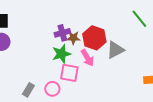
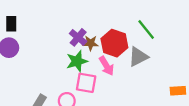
green line: (139, 19) -> (146, 30), moved
purple cross: (62, 33) -> (78, 37), turned -35

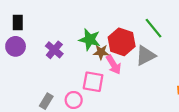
purple cross: (78, 37) -> (54, 50), moved
brown star: (91, 43) -> (101, 52), moved
green star: (77, 61) -> (90, 40), moved, turned 30

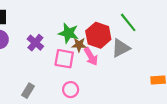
pink square: (93, 82) -> (64, 59), moved
pink circle: (74, 100) -> (71, 90), moved

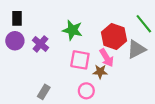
green star: (68, 33) -> (72, 30), moved
purple cross: (35, 43) -> (40, 44), moved
brown star: (79, 45) -> (100, 72), moved

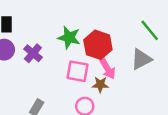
red hexagon: (114, 36) -> (98, 45), moved

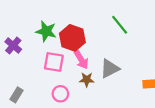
gray triangle: (141, 59) -> (110, 69), moved
brown star: (100, 85) -> (87, 80), moved

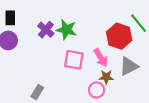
red hexagon: (72, 38) -> (119, 36), moved
purple cross: (13, 46) -> (46, 30), moved
pink circle: (60, 94) -> (97, 90), moved

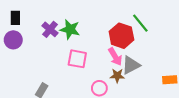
pink arrow: (101, 58) -> (115, 57), moved
brown star: (106, 77) -> (117, 76), moved

